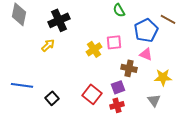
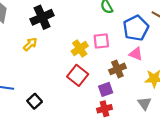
brown cross: (129, 68) -> (117, 69), turned -35
red square: (92, 94) -> (78, 75), moved

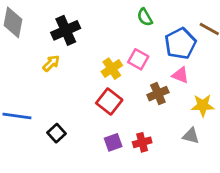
pink square: (101, 41) -> (138, 59), turned 35
purple square: (106, 89) -> (113, 142), moved
gray triangle: (144, 103) -> (191, 136), turned -40

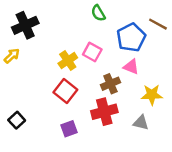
red cross: (142, 142) -> (104, 112), moved, size x1.5

